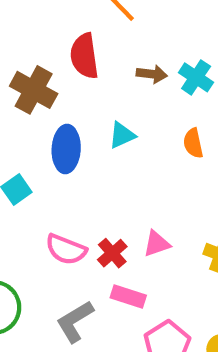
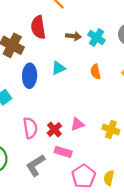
pink semicircle: (66, 249) -> (30, 128), turned -120

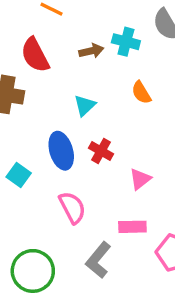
blue ellipse: (30, 76) -> (61, 151), moved
red cross: (54, 130) -> (101, 151), moved

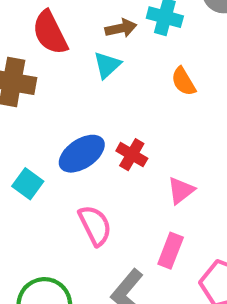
cyan triangle: (85, 105) -> (107, 65), moved
blue ellipse: (61, 151) -> (82, 154), turned 72
pink rectangle: (132, 227) -> (171, 251), turned -68

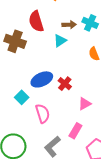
cyan square: (28, 184) -> (22, 97), moved

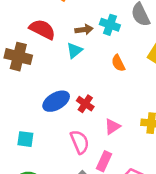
red semicircle: (36, 21) -> (42, 29), turned 140
cyan square: (22, 97) -> (25, 139), moved, turned -32
pink semicircle: (43, 113) -> (80, 142), moved

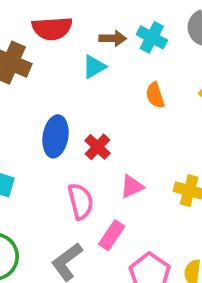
red semicircle: (42, 29) -> (52, 28), turned 140
blue ellipse: (56, 101) -> (56, 136), turned -60

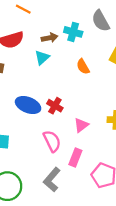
blue ellipse: (56, 136) -> (28, 105), turned -65

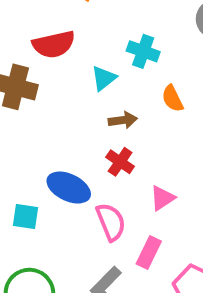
cyan cross: (73, 32) -> (143, 51), moved
brown arrow: (50, 38) -> (123, 120), moved
blue ellipse: (28, 105) -> (69, 188), moved

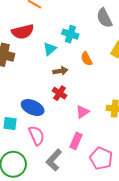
pink semicircle: (111, 222) -> (37, 136), moved

